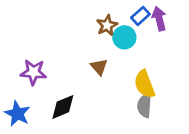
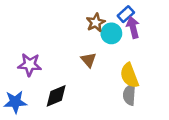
purple arrow: (159, 19) -> (133, 27), moved
blue star: (17, 114) -> (15, 102), turned -30

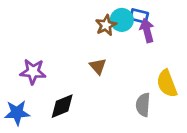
blue rectangle: (126, 14) -> (139, 16), turned 56
cyan circle: (111, 33) -> (122, 20), moved
yellow semicircle: (129, 75) -> (167, 84), moved

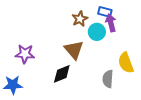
cyan circle: (122, 20) -> (97, 32), moved
brown triangle: (98, 66) -> (74, 50), size x1.5
black diamond: (62, 106) -> (62, 74), moved

